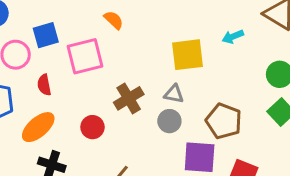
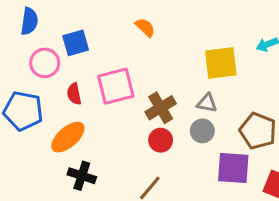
pink square: (85, 56) -> (116, 86), moved
red circle: (93, 127) -> (161, 140), moved

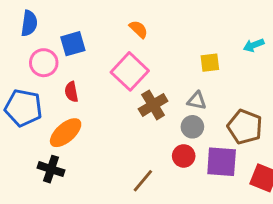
yellow square: (221, 63) -> (210, 63), size x0.6
pink square: (116, 86) -> (130, 71), moved, turned -33
red circle: (161, 140) -> (184, 156), moved
black cross: (82, 176) -> (51, 169), moved

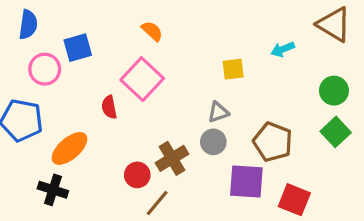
red semicircle: (71, 92) -> (109, 107), moved
gray triangle: (197, 101) -> (218, 112), turned -30
brown cross: (153, 105) -> (172, 158), moved
red circle: (184, 156) -> (137, 175), moved

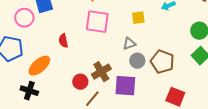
pink square: (142, 79) -> (97, 22), moved, turned -35
gray circle: (213, 142) -> (137, 61), moved
purple square: (246, 182) -> (125, 86), moved

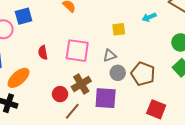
pink square: (97, 22) -> (77, 51), moved

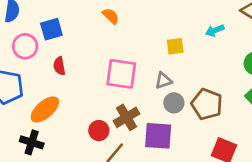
red semicircle: (43, 53) -> (59, 66), moved

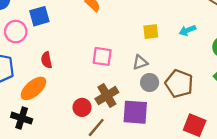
cyan arrow: (215, 30) -> (187, 30), moved
red semicircle: (59, 66) -> (46, 60), moved
pink square: (121, 74) -> (102, 56), size x0.7

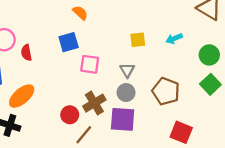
blue square: (39, 16) -> (69, 42), moved
red semicircle: (46, 60) -> (26, 53), moved
gray triangle: (140, 62) -> (127, 70), turned -42
gray circle: (150, 83) -> (126, 92), moved

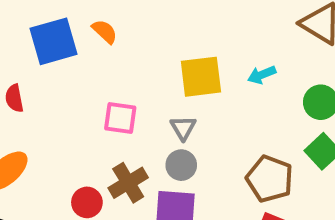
yellow square: (138, 40) -> (201, 77), size x1.6
blue square: (69, 42) -> (54, 41), moved, size x1.4
brown pentagon: (166, 91) -> (270, 179), moved

